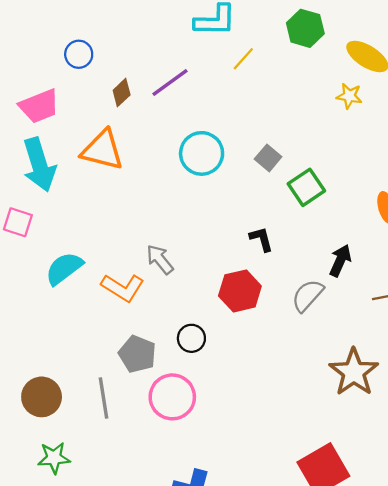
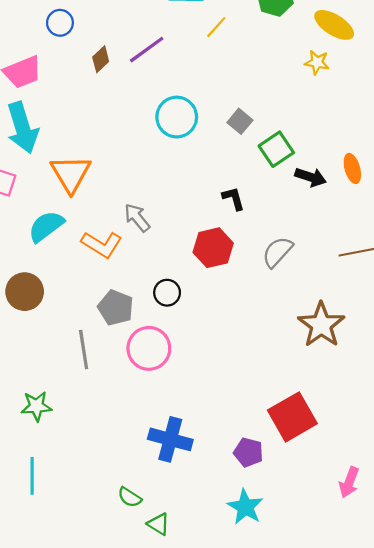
orange triangle: (102, 150) -> (71, 174), moved, turned 45
black arrow: (340, 261) -> (311, 177), moved, turned 84
brown circle: (42, 397) -> (25, 292), moved

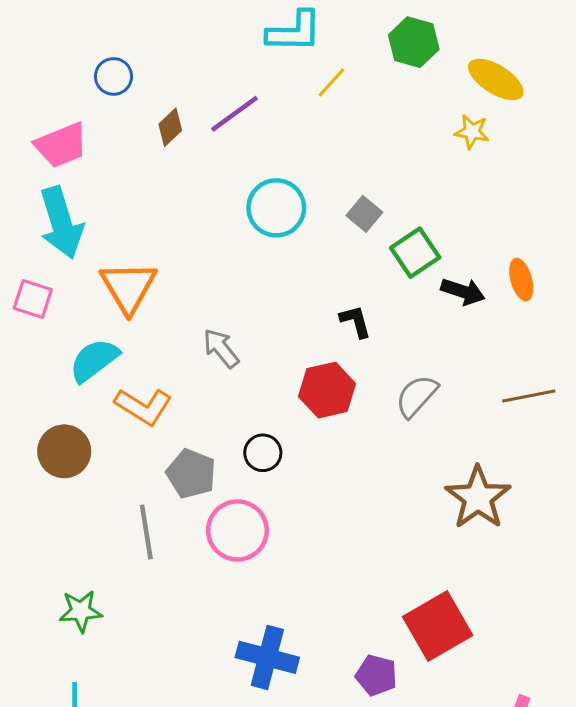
orange L-shape: (102, 244) -> (143, 407), moved

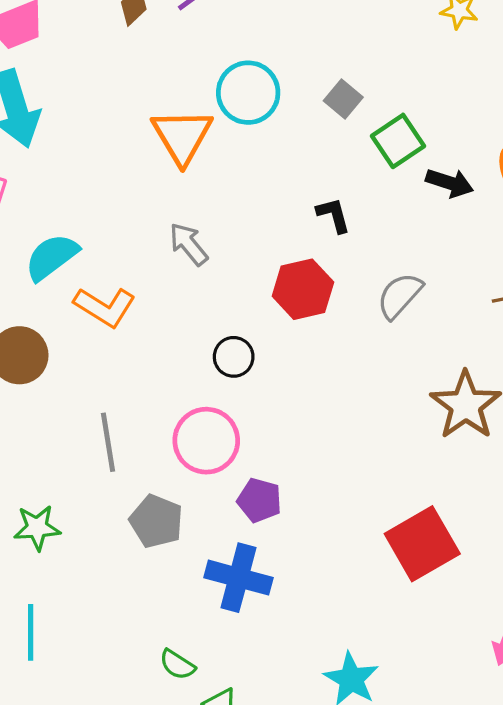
orange triangle: (128, 287) -> (182, 136), moved
gray pentagon: (191, 474) -> (156, 521), moved
purple pentagon: (376, 675) -> (259, 500), moved

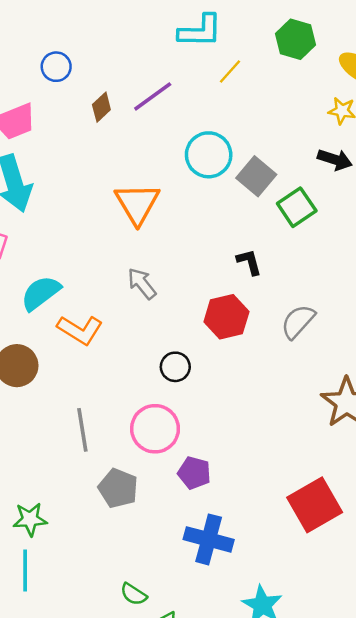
cyan circle: (248, 93) -> (209, 155), moved
gray square: (343, 99) -> (256, 176), size x1.4
black arrow: (450, 183) -> (335, 160), moved
green star: (37, 528) -> (30, 519), moved
blue cross: (238, 578) -> (209, 539), moved

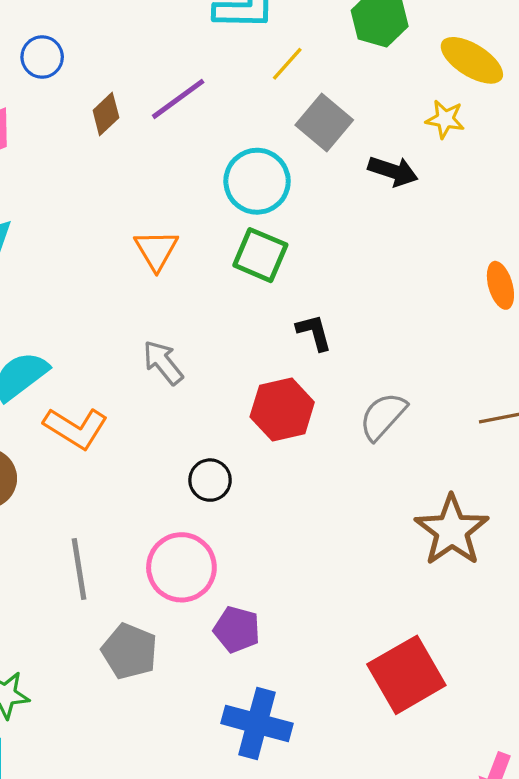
black arrow: (335, 160) -> (393, 171), moved
gray square: (256, 176) -> (324, 122), moved
orange triangle: (137, 204) -> (156, 250), size x0.7
green square: (297, 207) -> (260, 255), moved, turned -33

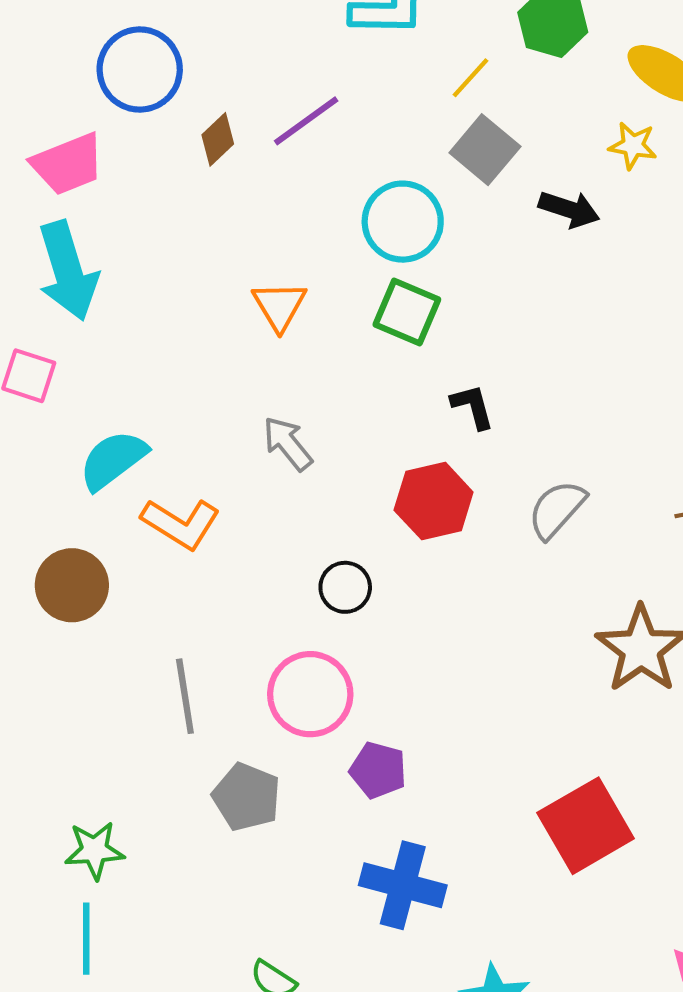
blue circle: (42, 57) -> (140, 70), size x1.6
yellow line: (287, 64) -> (471, 78), moved

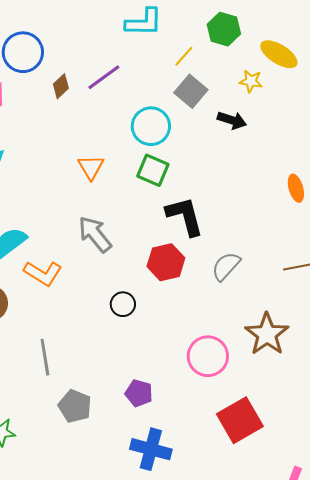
yellow star: (633, 146) -> (251, 81), moved
black L-shape: (473, 406) -> (185, 216), size x1.8
gray arrow: (288, 443) -> (95, 234), size x1.4
pink circle: (310, 694) -> (208, 356), moved

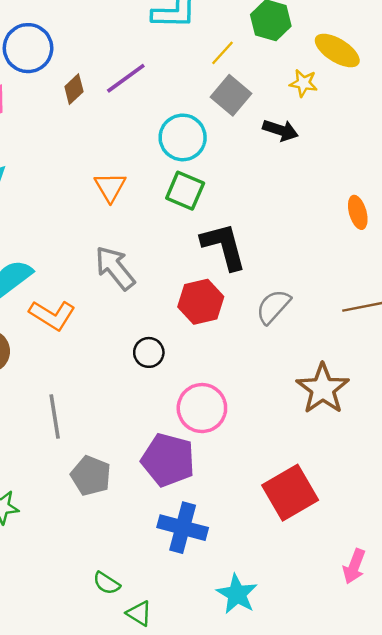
pink circle: (208, 356) -> (202, 408), moved
purple pentagon: (139, 393) -> (168, 460), size x1.6

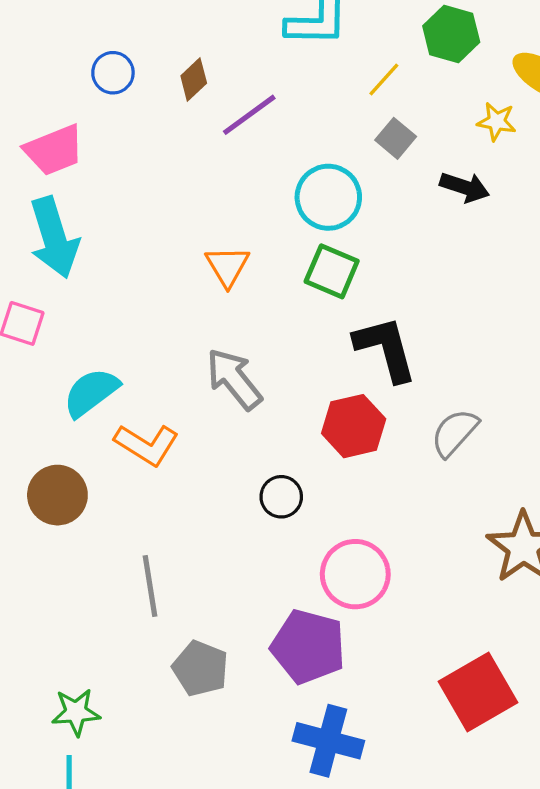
blue circle: (28, 48) -> (113, 73), size x0.6
brown diamond: (74, 89) -> (194, 79), moved
gray square: (231, 95) -> (396, 138), size x0.7

